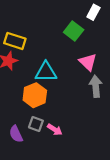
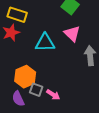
pink triangle: (88, 62) -> (72, 34), moved
orange hexagon: (35, 95) -> (25, 77), moved

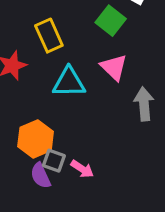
yellow rectangle: (17, 15) -> (49, 36), moved, turned 48
purple semicircle: (18, 99) -> (41, 176), moved

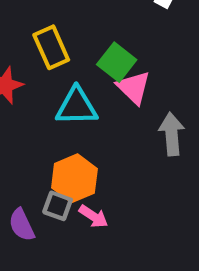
green square: (111, 21) -> (117, 62), moved
orange hexagon: (36, 139) -> (74, 178), moved
purple semicircle: (41, 176) -> (22, 225), moved

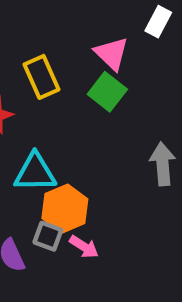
pink triangle: (134, 87) -> (112, 54), moved
cyan triangle: (77, 106) -> (35, 172), moved

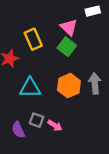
white rectangle: (158, 22) -> (93, 11), turned 48
orange hexagon: (65, 209) -> (69, 86), moved

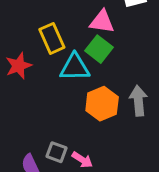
pink triangle: (69, 27) -> (102, 22), turned -36
cyan triangle: (30, 88) -> (75, 67), moved

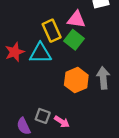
yellow rectangle: (52, 38) -> (52, 31), moved
cyan triangle: (75, 67) -> (40, 53), moved

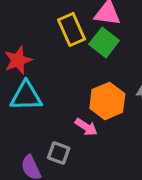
cyan triangle: (40, 53) -> (26, 96), moved
pink arrow: (62, 122) -> (86, 127), moved

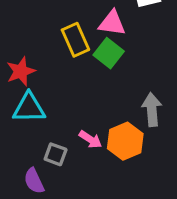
orange hexagon: (107, 101) -> (125, 141), moved
gray square: (59, 153) -> (56, 154), moved

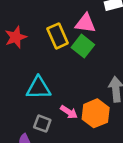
red star: (21, 71) -> (16, 37), moved
cyan triangle: (29, 108) -> (38, 88), moved

